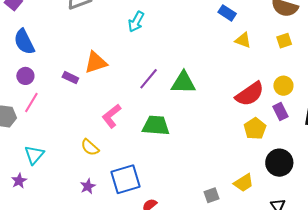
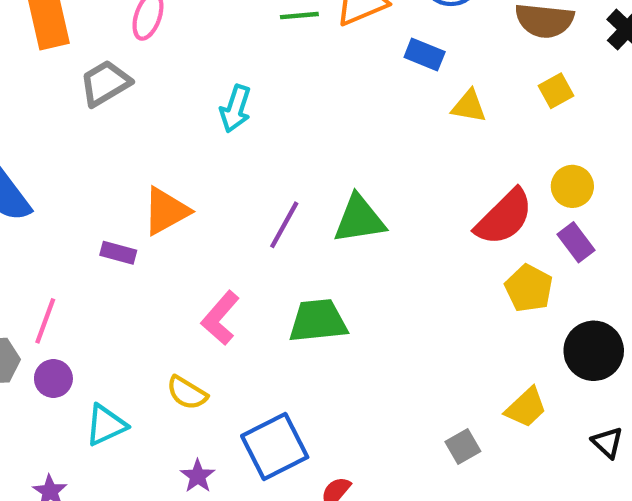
purple circle: (25, 76) -> (53, 378), moved
cyan triangle: (34, 155) -> (106, 425), moved, turned 35

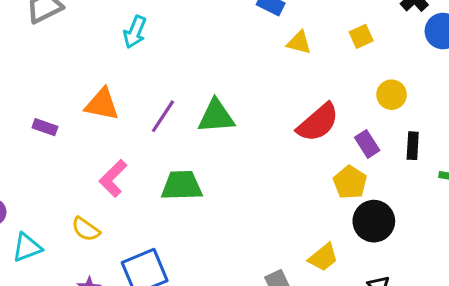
yellow circle: (572, 186) -> (392, 95), moved
orange triangle: (166, 211) -> (102, 104), moved, turned 36
yellow pentagon: (529, 288) -> (350, 182), moved

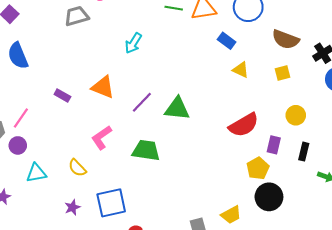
purple rectangle: (367, 144) -> (274, 145), turned 36

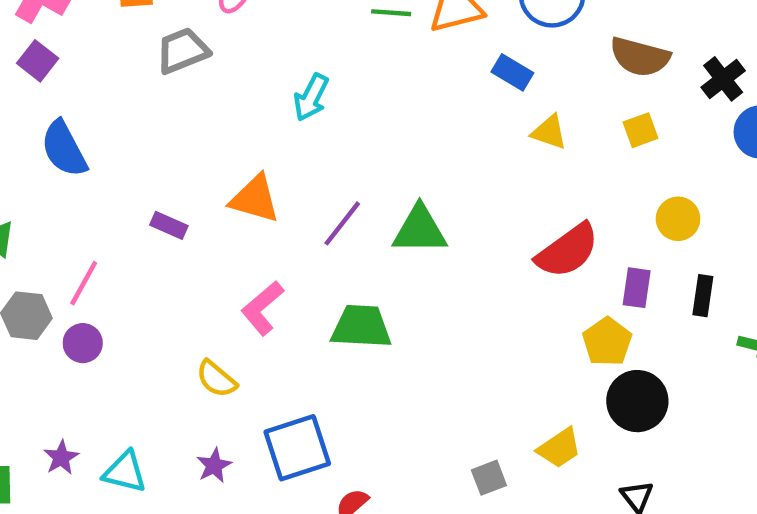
cyan triangle: (36, 173) -> (125, 472), moved, turned 30

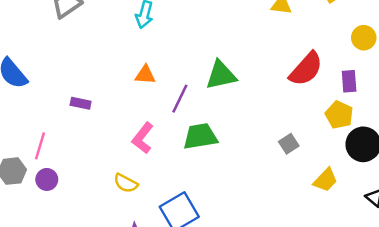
orange triangle: (255, 199) -> (145, 75), moved, size x0.7
purple line: (342, 223) -> (180, 99), moved
gray square: (489, 478) -> (289, 144), moved

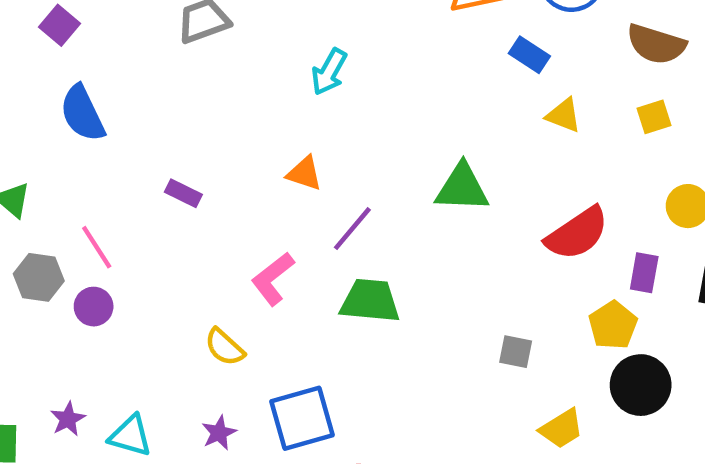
green triangle: (221, 75) -> (462, 188), moved
gray square: (289, 144) -> (516, 352), turned 30
pink line: (40, 146) -> (97, 247), turned -64

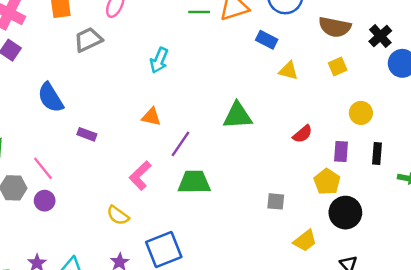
blue semicircle: (82, 113) -> (51, 98), moved
red semicircle: (577, 234) -> (303, 134), size x0.6

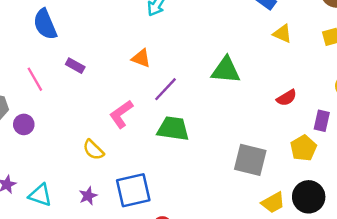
pink line: (43, 168) -> (35, 79), moved
gray square: (276, 201) -> (250, 160), size x1.8
black circle: (345, 213) -> (309, 197), moved

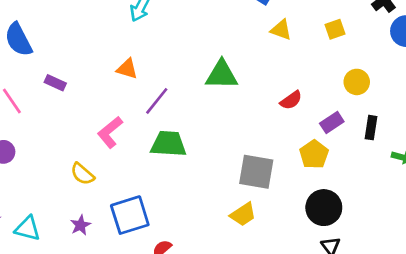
purple rectangle: (322, 121) -> (332, 123), turned 48
yellow trapezoid: (273, 203) -> (243, 214), moved

